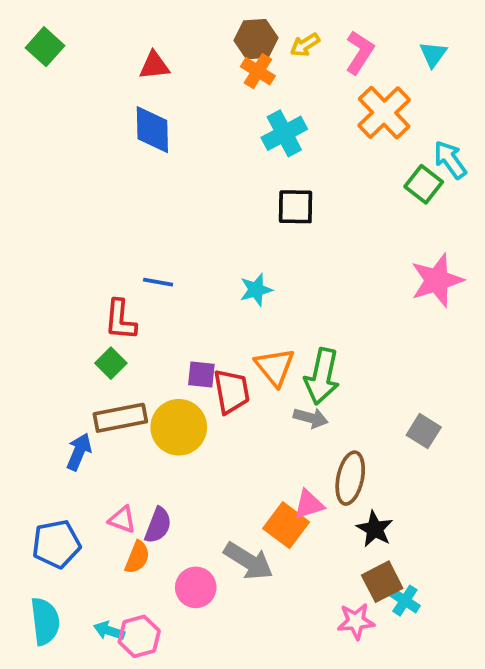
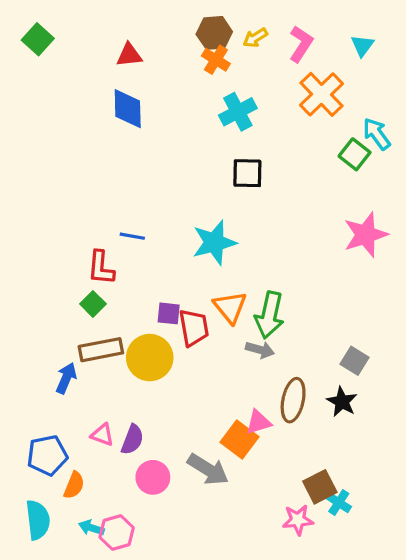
cyan star: (256, 290) -> (214, 243), size x1.6
black star: (375, 529) -> (342, 402), moved
orange semicircle: (137, 557) -> (74, 485), moved
pink circle: (196, 587) -> (153, 477), moved

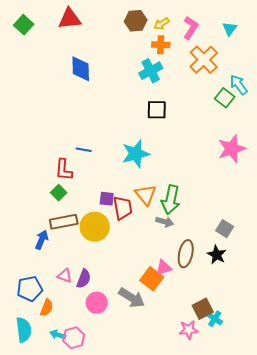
red triangle: (129, 55) -> (70, 19), moved, size x1.4
orange cross: (216, 60) -> (161, 45), moved, turned -30

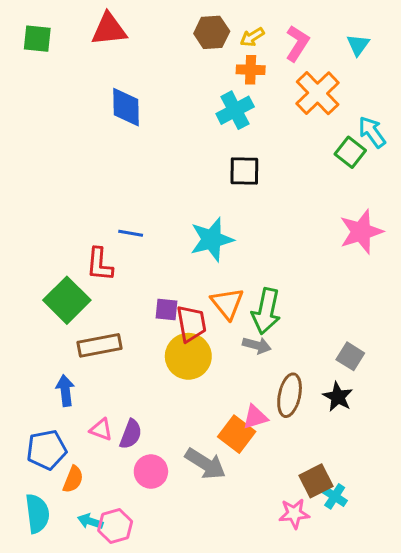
green square: (24, 25) -> (37, 39), turned -36
green square: (59, 193) -> (67, 300), moved, size x1.8
yellow circle: (95, 227) -> (188, 356), moved
blue arrow: (42, 240) -> (65, 391), moved, turned -30

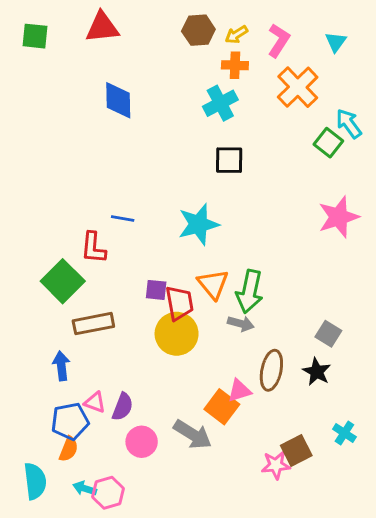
blue pentagon: (47, 450) -> (70, 421), moved
cyan cross: (335, 496) -> (344, 433), moved
pink star: (294, 514) -> (276, 465), moved

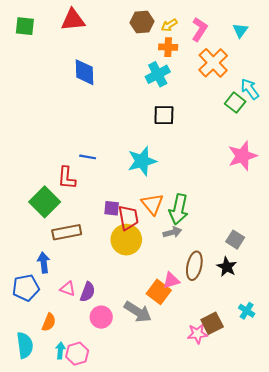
gray arrow: (241, 324) -> (172, 232), turned -30
blue pentagon: (70, 421) -> (26, 288), moved
cyan arrow: (85, 488) -> (60, 351), turned 77

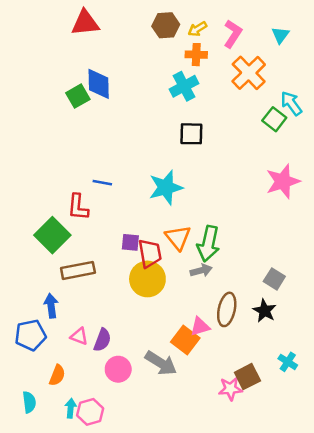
green square: (25, 26) -> (78, 96), moved, turned -36
cyan semicircle: (25, 345) -> (29, 402), size x0.7

